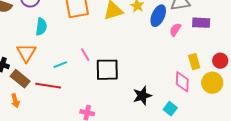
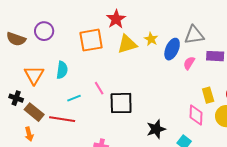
cyan semicircle: (41, 27) -> (62, 70), moved
orange triangle: (26, 53) -> (34, 75), moved

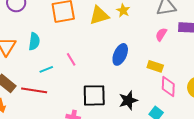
blue ellipse: (172, 49) -> (120, 54), moved
yellow rectangle: (208, 95) -> (155, 66), moved, turned -56
black square: (121, 103) -> (94, 95), moved

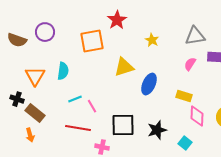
yellow triangle: (99, 15) -> (124, 67), moved
pink line: (71, 59) -> (92, 106), moved
red line: (34, 90) -> (78, 128), moved

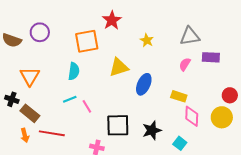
cyan semicircle: (63, 71) -> (74, 71), moved
red line: (78, 128) -> (52, 133), moved

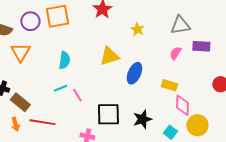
orange square: (87, 41) -> (57, 16), moved
orange triangle: (30, 76) -> (20, 52), moved
yellow circle: (222, 117) -> (197, 125), moved

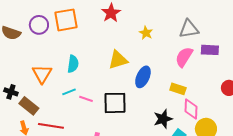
orange triangle: (20, 52) -> (42, 74), moved
pink semicircle: (175, 53) -> (184, 57), size x1.5
pink line: (77, 95) -> (86, 99), turned -40
black square: (108, 114) -> (115, 103), moved
black star: (142, 119) -> (163, 119), moved

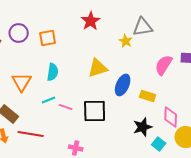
orange square: (66, 20) -> (48, 38), moved, size x0.7
gray triangle: (189, 29) -> (143, 27), moved
yellow rectangle: (178, 89) -> (148, 96), moved

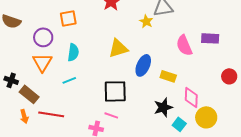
purple circle: (19, 33) -> (43, 37), moved
pink semicircle: (164, 65) -> (184, 45), turned -55
pink line: (66, 107) -> (111, 115), moved

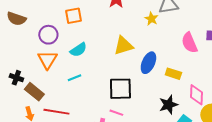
cyan semicircle: (73, 52) -> (78, 50), turned 48

